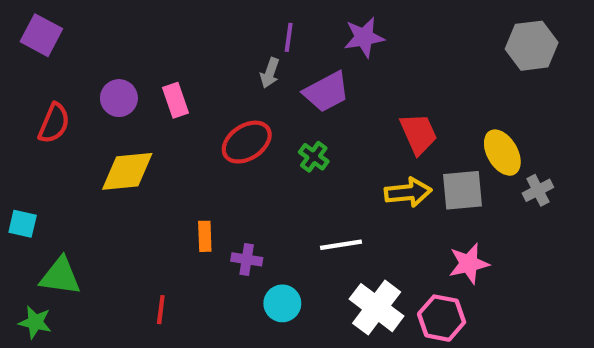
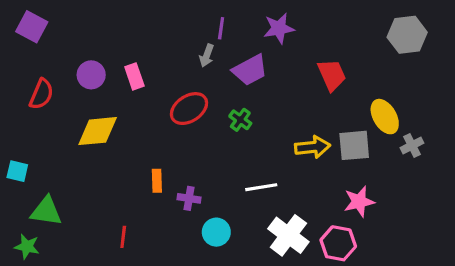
red trapezoid: (419, 134) -> (332, 75), moved

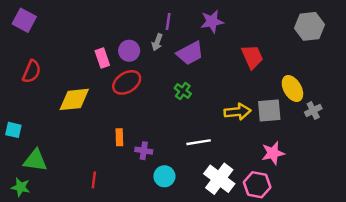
purple circle: (91, 75) -> (129, 51), moved
red ellipse: (189, 109) -> (127, 82), moved

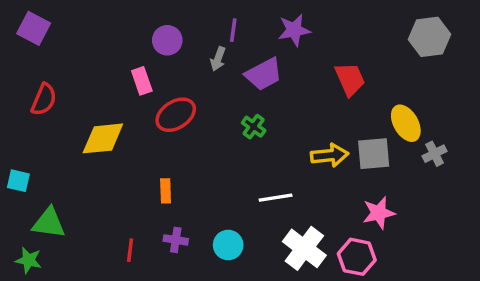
purple circle: (129, 51) -> (167, 40), moved
purple cross: (144, 151) -> (176, 240), moved

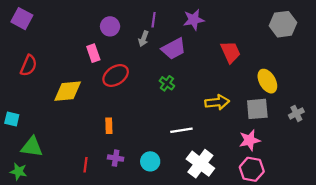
gray square: (374, 154) -> (257, 109), moved
gray cross: (435, 154) -> (296, 113), moved
pink hexagon: (357, 257) -> (252, 169), moved

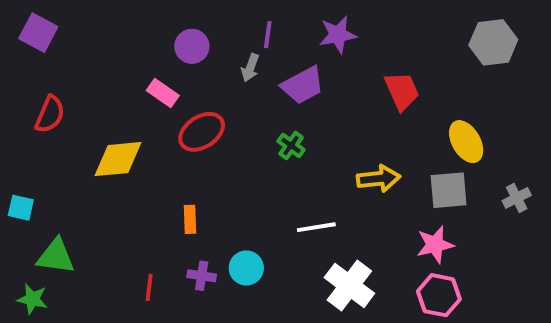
pink rectangle: (93, 53) -> (163, 93), turned -36
cyan circle: (150, 161) -> (246, 268), moved

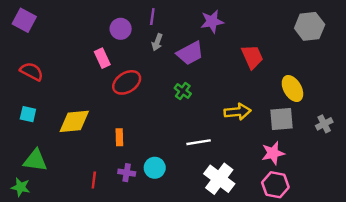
purple line: (268, 35) -> (152, 17), moved
pink rectangle: (163, 93) -> (102, 58), turned 30
red semicircle: (50, 114) -> (32, 71), turned -85
yellow diamond: (118, 159) -> (74, 121), moved
cyan square: (21, 208) -> (28, 114), moved

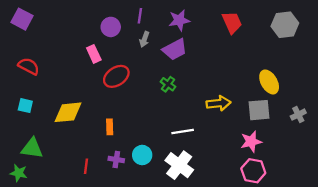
purple star: (212, 21) -> (179, 20), moved
red trapezoid: (252, 57) -> (232, 22), moved
white cross: (219, 179) -> (179, 165), moved

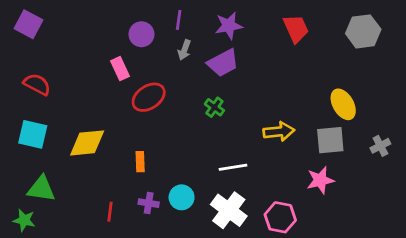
cyan square: (25, 106) -> (33, 134), size x1.5
pink hexagon: (253, 171) -> (280, 217), moved

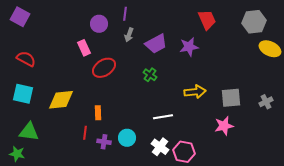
purple star: (229, 26) -> (189, 47), moved
yellow ellipse: (343, 104) -> (270, 49), moved, turned -35
white cross: (229, 210) -> (160, 147), size x0.7
red line: (110, 212) -> (85, 133), moved
pink hexagon: (280, 217) -> (184, 152), moved

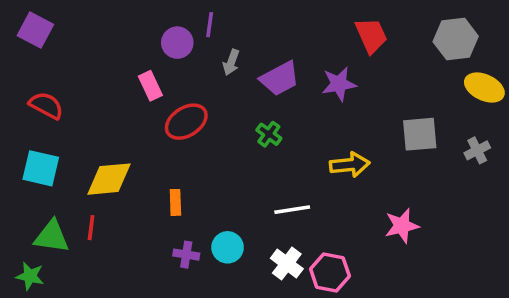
purple line: (125, 14) -> (210, 25), moved
gray square: (231, 98) -> (420, 134), moved
gray cross: (266, 102) -> (477, 150), moved
red line: (85, 133) -> (91, 228), moved

